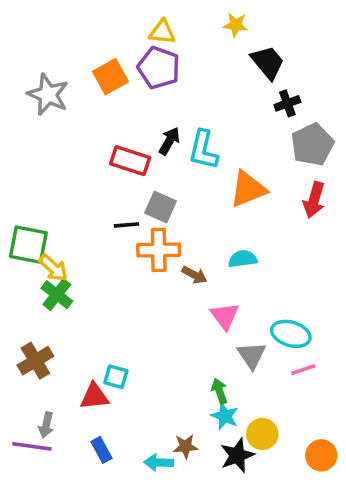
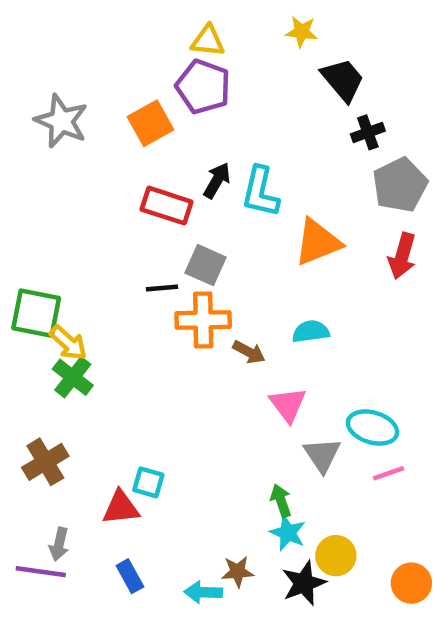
orange square: (110, 77) -> (151, 123), moved

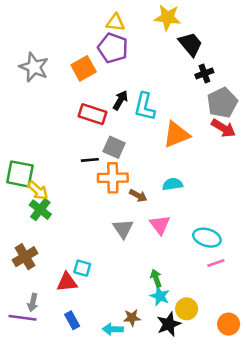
yellow star: (302, 32) -> (168, 17), size x1.5
red arrow: (402, 256) -> (223, 128), moved, turned -75
gray triangle: (322, 455) -> (123, 229), moved

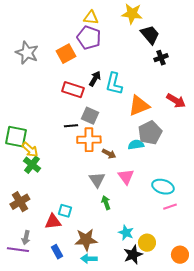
gray pentagon: (222, 103) -> (150, 133), moved
green arrow: (156, 278) -> (106, 203), moved
brown star: (132, 318) -> (86, 240), moved, size x1.6

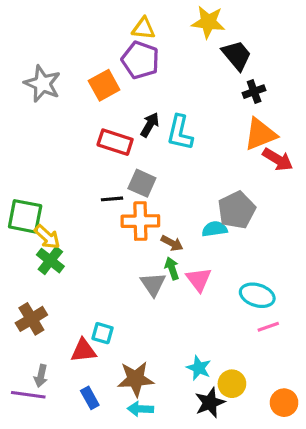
orange triangle: (139, 106) -> (260, 134), moved
green arrow: (106, 203) -> (172, 268), moved

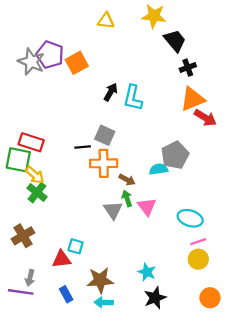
purple pentagon: (140, 60) -> (50, 55), moved
red rectangle: (115, 142) -> (31, 142), moved
yellow circle: (232, 384) -> (198, 259), moved

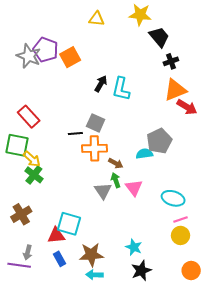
red rectangle: (31, 142) -> (29, 117), moved, turned 30
cyan square: (76, 246) -> (69, 224), size x1.6
blue rectangle: (66, 294) -> (59, 259), moved

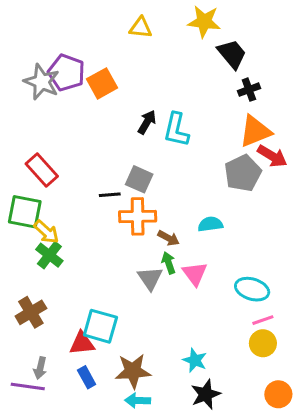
gray pentagon: (159, 141) -> (243, 173), moved

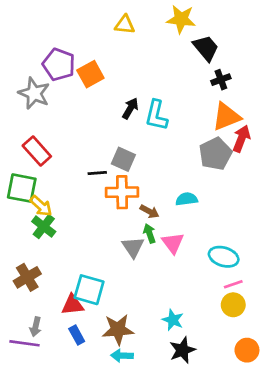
gray star: (42, 82) -> (34, 93), moved
red arrow: (272, 156) -> (241, 139), turned -100

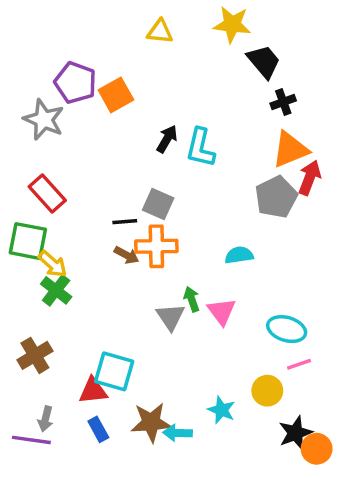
brown arrow: (149, 211) -> (126, 255), moved
yellow circle: (233, 305) -> (267, 391), moved
black star: (182, 350) -> (295, 433), moved
cyan arrow: (122, 356) -> (178, 433), moved

